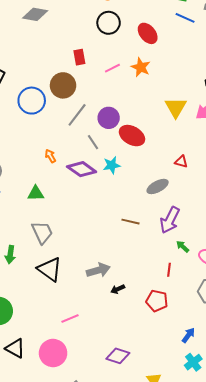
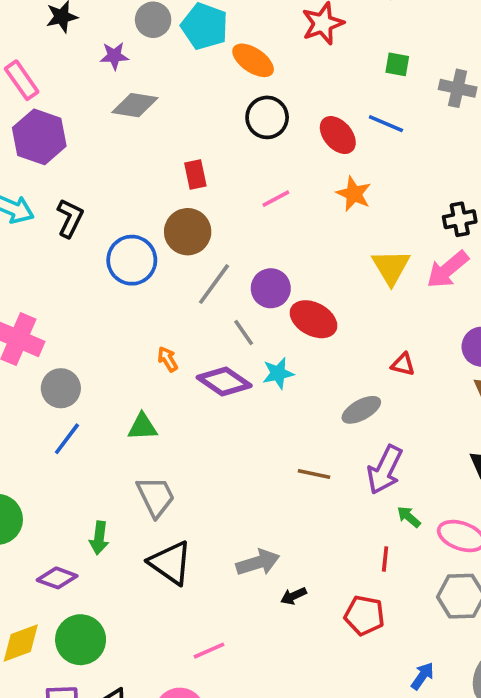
blue line: (185, 18) -> (386, 124), moved
red rectangle: (79, 57) -> (195, 175), moved
orange star: (141, 67) -> (354, 194), moved

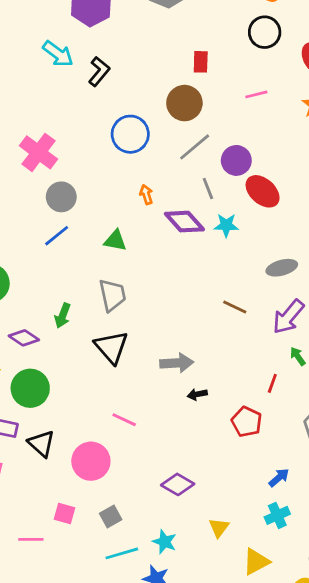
blue circle: (132, 260) -> (130, 134), moved
pink line: (209, 651) -> (124, 420), turned 35

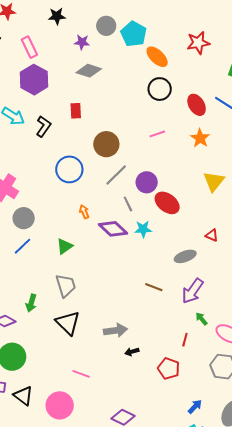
red rectangle: (201, 62) -> (76, 111), moved
green triangle: (115, 241) -> (65, 246), turned -42

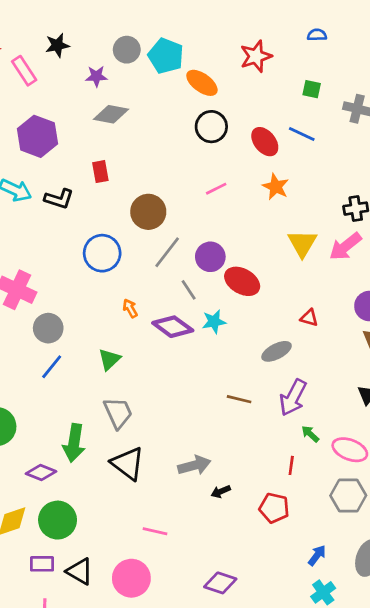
pink rectangle: (29, 47) -> (24, 71), moved
black L-shape: (44, 126) -> (59, 199), turned 80
green arrow: (31, 303) -> (74, 443), size x1.5

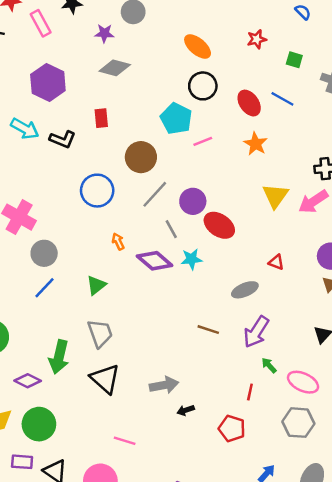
blue semicircle: (317, 35) -> (303, 12), turned 42
cyan pentagon: (166, 56) -> (176, 119), moved
red star: (256, 56) -> (257, 39), moved, size x0.7

